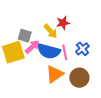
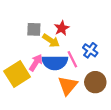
gray square: (25, 36) -> (34, 29), moved

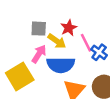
pink line: (72, 59) -> (86, 43), moved
pink arrow: (36, 63) -> (39, 54), moved

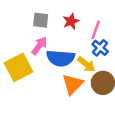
yellow arrow: (57, 41) -> (86, 64), moved
pink line: (86, 43) -> (96, 30), moved, turned 42

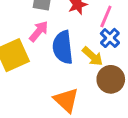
blue semicircle: (61, 58) -> (63, 47), turned 76
orange triangle: (73, 84) -> (66, 100), moved, turned -35

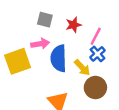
pink arrow: (39, 31) -> (40, 44), turned 36

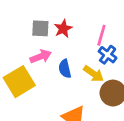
red star: (73, 25) -> (63, 29), moved
blue semicircle: (59, 58) -> (65, 69), size x0.6

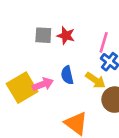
red star: (63, 29) -> (66, 36), turned -30
pink arrow: (41, 57) -> (43, 84), moved

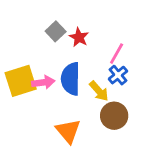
gray square: (43, 35) -> (56, 31), turned 30
blue semicircle: (67, 75) -> (71, 79), size x1.6

